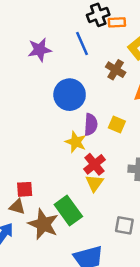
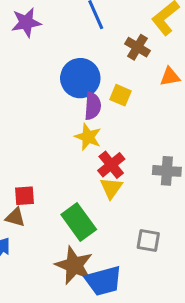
purple star: (40, 50) -> (26, 22), moved
purple semicircle: (91, 125) -> (93, 106), moved
yellow square: (117, 125) -> (120, 95), moved
brown star: (43, 224) -> (74, 265), moved

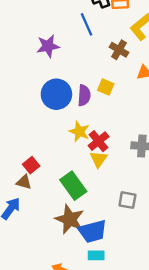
purple star: (26, 22) -> (48, 46), moved
blue circle: (80, 78) -> (56, 94), moved
yellow star: (88, 137) -> (79, 131), moved
red square: (25, 196) -> (31, 165), turned -35

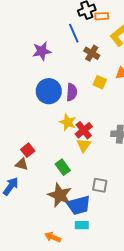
brown cross: (119, 50) -> (92, 53), moved
yellow square: (106, 87) -> (100, 82), moved
green rectangle: (73, 186) -> (63, 167), size x0.7
gray square: (127, 200) -> (100, 185), moved

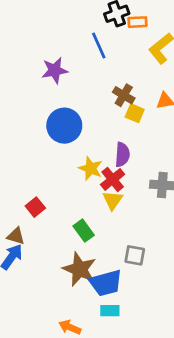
brown cross: (92, 53) -> (124, 95), moved
purple semicircle: (72, 92) -> (122, 155), moved
brown triangle: (22, 164) -> (16, 236), moved

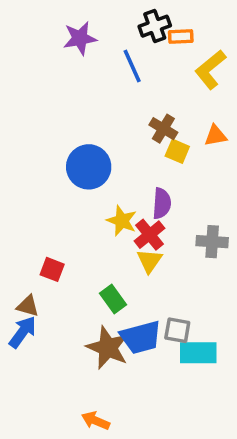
purple star: (55, 70) -> (80, 38), moved
red square: (35, 207) -> (52, 269), turned -30
blue trapezoid: (106, 283) -> (141, 337), moved
cyan rectangle: (110, 311) -> (198, 353), moved, size x1.5

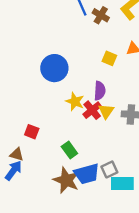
brown cross: (163, 129) -> (101, 15), moved
yellow triangle: (149, 261) -> (106, 111), moved
gray square: (177, 330) -> (109, 169), turned -35

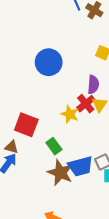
yellow star: (75, 102) -> (70, 114), moved
red square: (32, 132) -> (26, 125), size x1.6
green rectangle: (69, 150) -> (54, 146), moved

